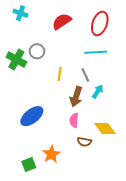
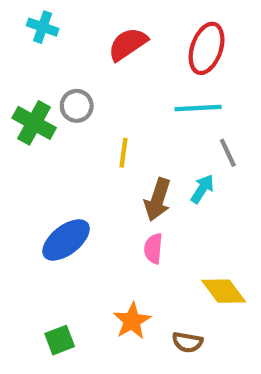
gray line: (85, 75) -> (228, 153), moved
yellow diamond: (105, 128) -> (224, 291), moved
brown semicircle: (84, 142) -> (187, 342), moved
orange star: (51, 154) -> (132, 321), moved

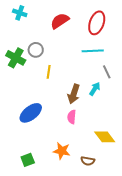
yellow line: (123, 153) -> (49, 72), moved
orange star: (132, 321) -> (62, 151), turned -30

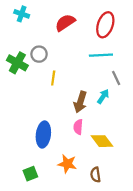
blue ellipse: (31, 113) -> (43, 134), moved, turned -45
yellow diamond: (105, 137) -> (102, 141), moved
brown semicircle: (88, 161) -> (96, 175), turned 72

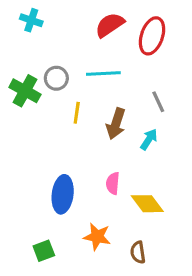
red semicircle: (65, 23) -> (110, 25), moved
cyan line: (101, 55) -> (103, 74), moved
gray line: (116, 78) -> (158, 102), moved
brown arrow: (80, 102) -> (116, 124), moved

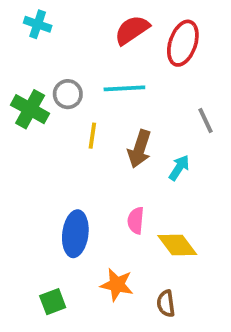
gray line: (158, 102) -> (206, 121), moved

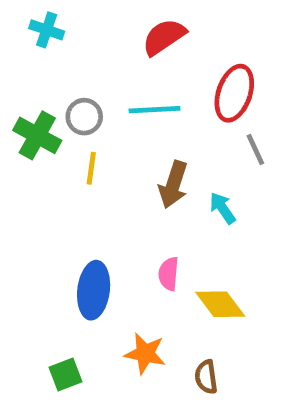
red ellipse: (183, 43) -> (234, 93), moved
yellow line: (92, 136) -> (91, 168), moved
cyan arrow: (179, 168) -> (223, 208), turned -68

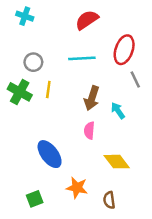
gray circle: (84, 117) -> (33, 62), moved
green cross: (37, 135) -> (20, 92), moved
pink semicircle: (169, 274) -> (89, 130), moved
blue ellipse: (94, 290) -> (50, 154), turned -44

